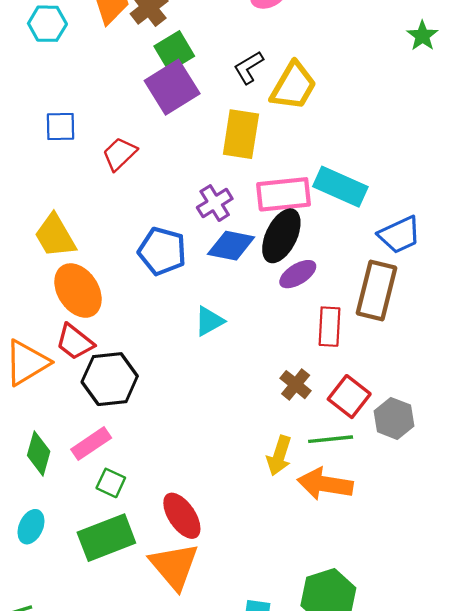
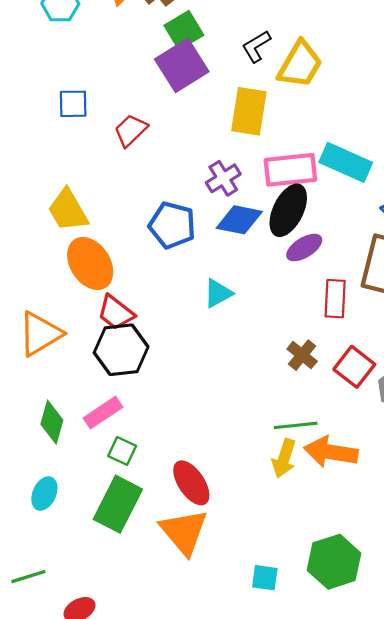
red trapezoid: (75, 342) -> (116, 312), moved
green line: (331, 439) -> (296, 425), moved
yellow arrow: (279, 456) -> (284, 458), moved
green rectangle: (106, 538) -> (118, 504), turned -42

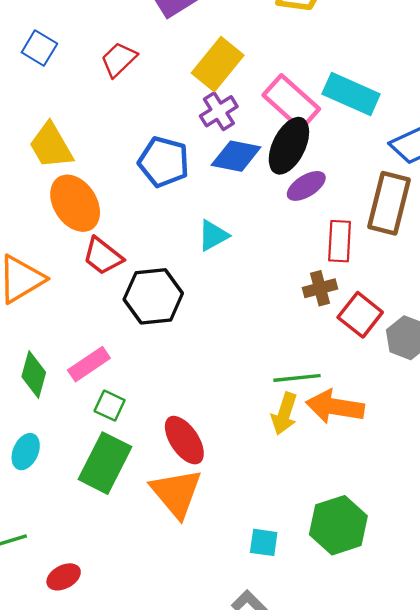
blue square: (73, 104) -> (39, 48), moved, turned 32
yellow rectangle: (249, 111) -> (218, 64), moved, turned 30
pink rectangle: (290, 170) -> (291, 102), turned 48
black hexagon: (121, 350) -> (153, 296), moved
brown cross: (302, 355) -> (320, 288), moved, turned 36

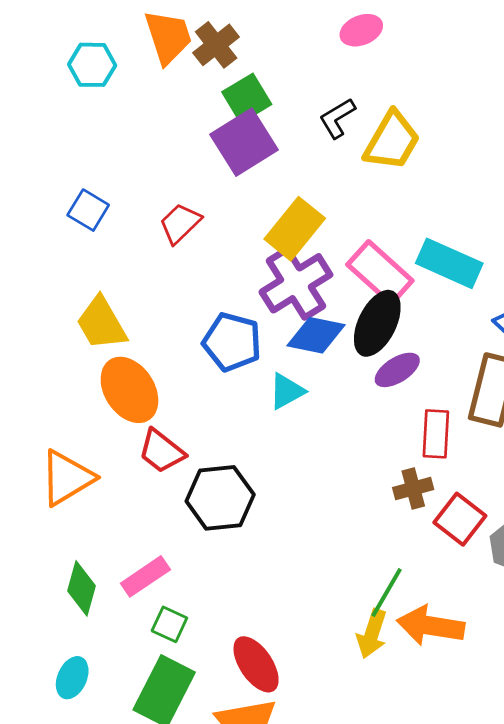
purple cross: (219, 111) -> (296, 283), size x1.6
cyan triangle: (213, 235) -> (287, 391), moved
green line: (297, 378) -> (387, 592), turned -54

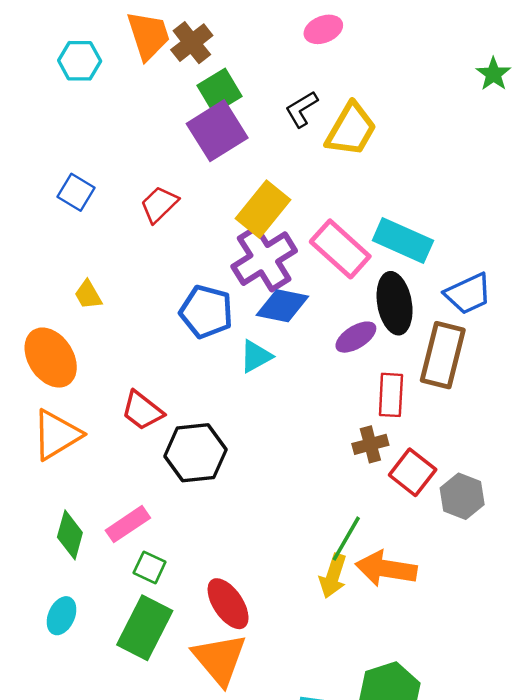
yellow trapezoid: (101, 323) -> (88, 295), size x0.6
black ellipse: (377, 323) -> (395, 303), moved, turned -36
orange ellipse: (129, 390) -> (51, 358), moved

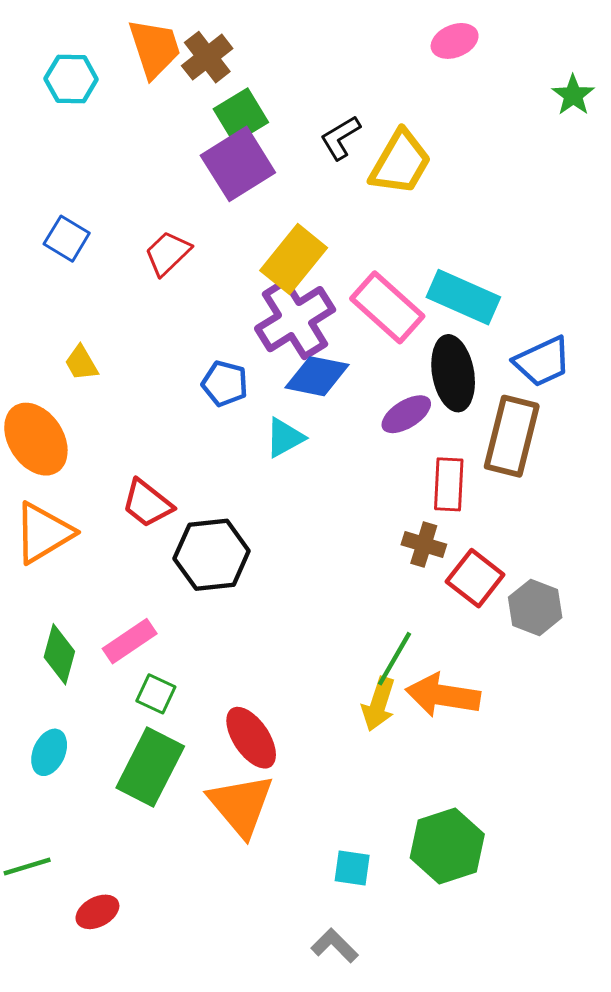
pink ellipse: (323, 29) -> (455, 41), moved
blue pentagon: (206, 312) -> (225, 383), size x0.7
brown cross: (370, 444) -> (424, 544), turned 32

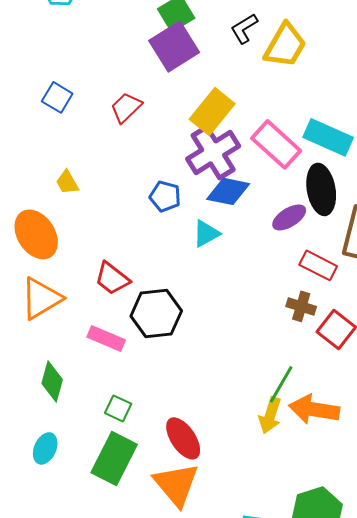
red rectangle: (449, 484) -> (318, 265), turned -66
pink rectangle: (130, 641) -> (106, 338), moved, turned 57

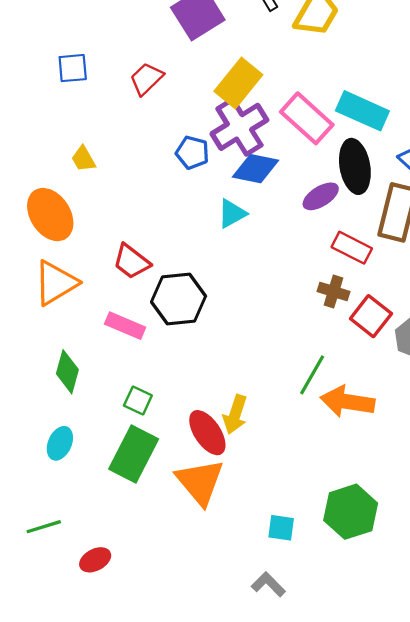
blue square: (57, 97) -> (73, 68), turned -36
blue pentagon: (165, 196) -> (192, 153), moved
yellow arrow: (270, 415) -> (235, 414), moved

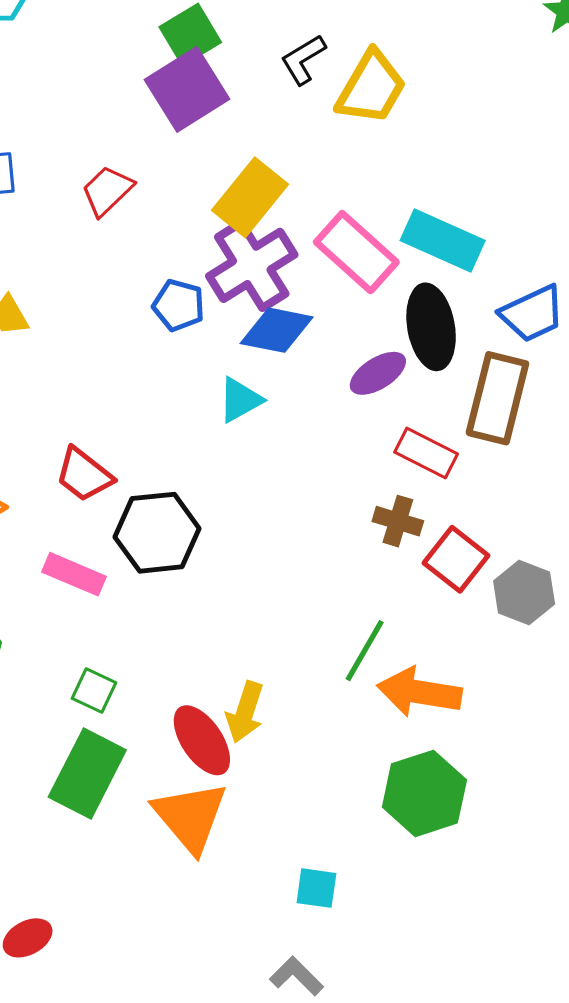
green hexagon: (351, 512) -> (424, 793), moved

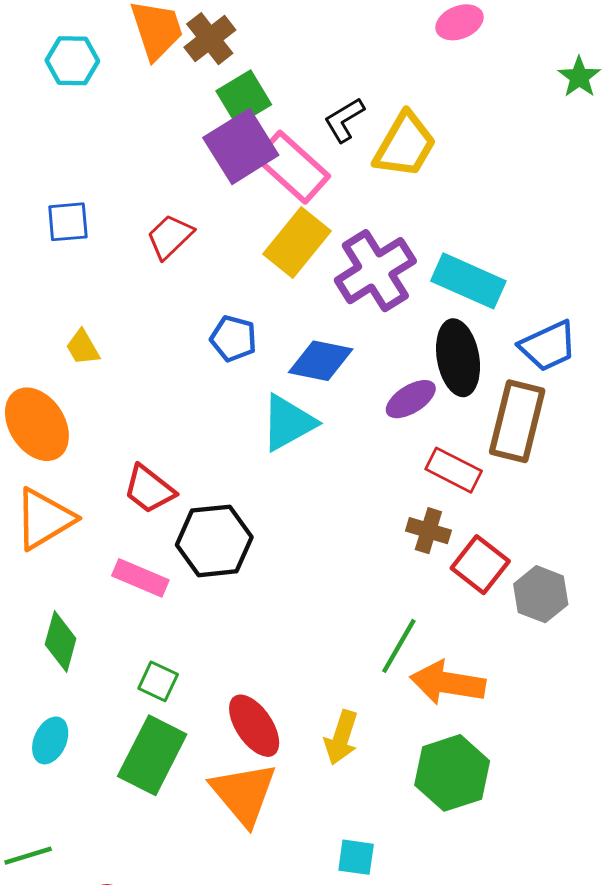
pink rectangle: (356, 252) -> (293, 167), moved
purple cross: (252, 265) -> (375, 271), moved
cyan triangle: (240, 400) -> (288, 423), size x1.4
yellow arrow: (245, 712) -> (341, 737), moved

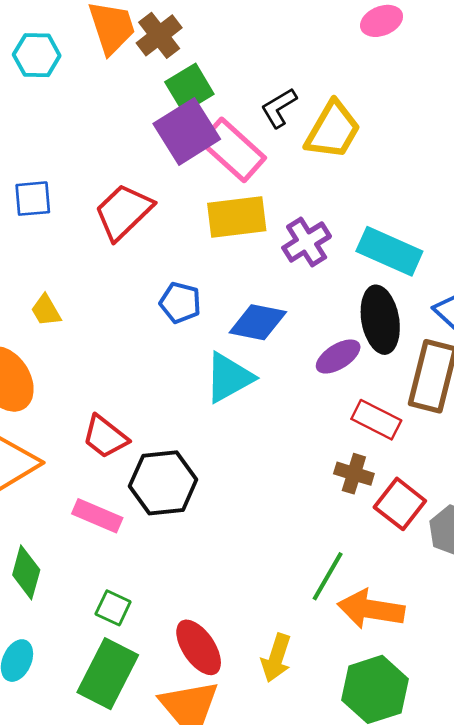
red trapezoid: (170, 237) -> (124, 212), size x1.4
yellow rectangle: (297, 242) -> (237, 217), turned 44
purple cross: (375, 271) -> (307, 242), size x0.7

